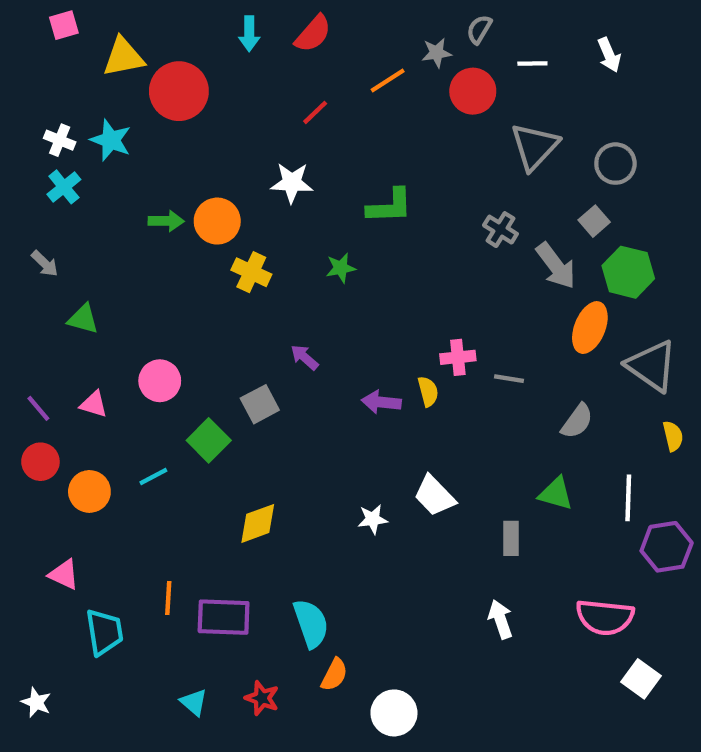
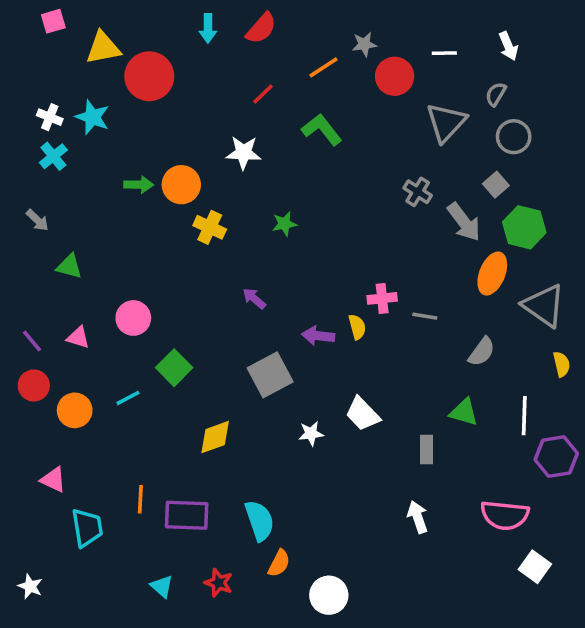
gray semicircle: (479, 29) -> (496, 94), moved
green L-shape: (390, 206) -> (322, 130), moved, turned -126
gray square: (260, 404) -> (270, 375), moved, size x1.4

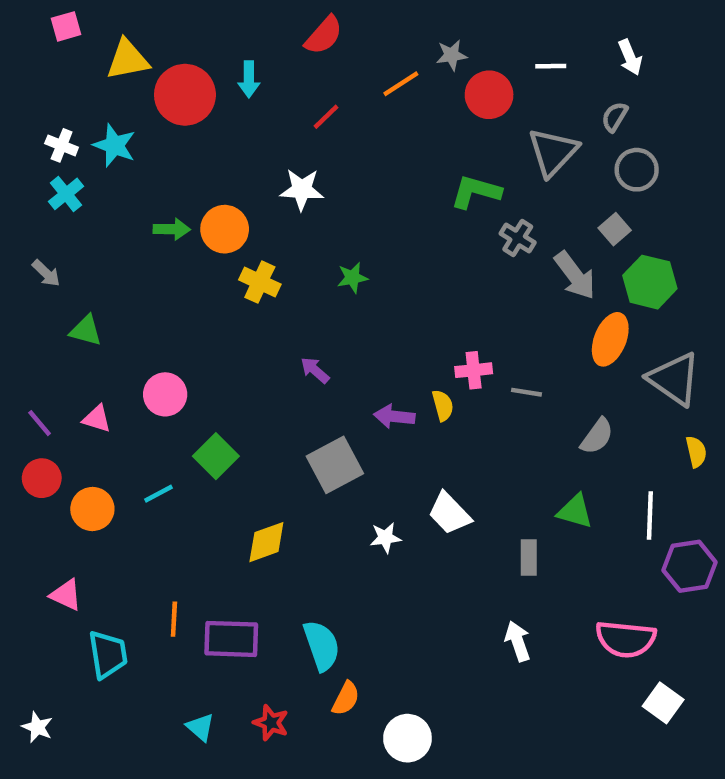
cyan arrow: (208, 28) -> (249, 79), moved
green L-shape: (322, 130) -> (476, 192), moved, turned -36

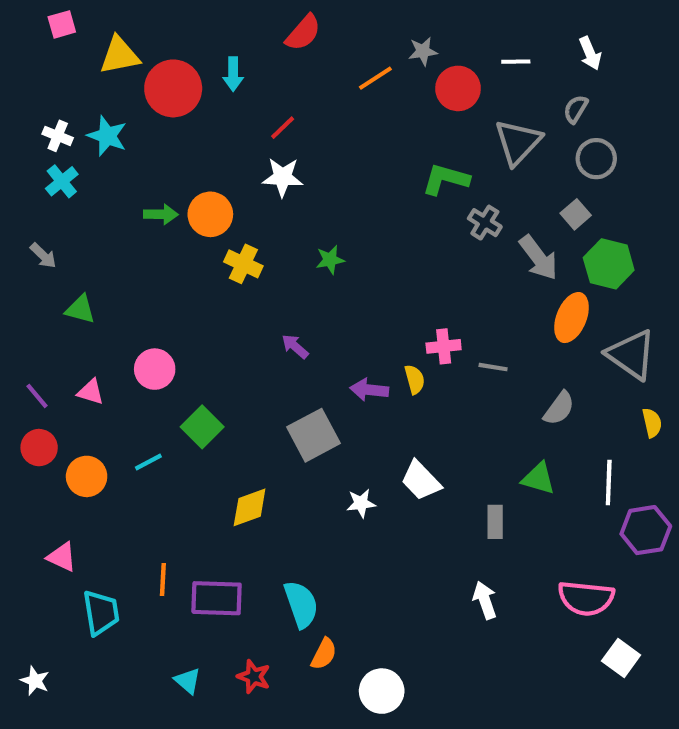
red line: (326, 117) -> (283, 128), moved

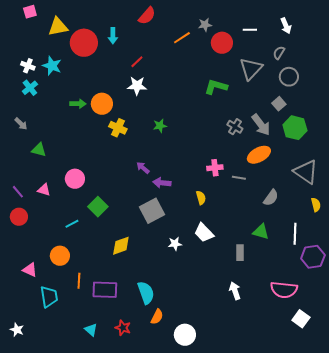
gray cross: (485, 223) -> (235, 127), moved
orange ellipse: (572, 318) -> (259, 155), moved, turned 40
yellow semicircle: (415, 379) -> (201, 198), moved
purple arrow: (369, 390) -> (162, 183), moved
orange circle: (87, 476) -> (60, 256), moved

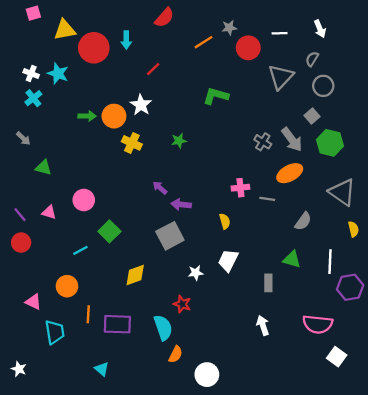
white star: (137, 86) -> (141, 105), moved, turned 30
green L-shape: (216, 87) -> (216, 96), moved
white trapezoid: (204, 233) -> (228, 260), turned 70
red star: (123, 328) -> (182, 304), moved

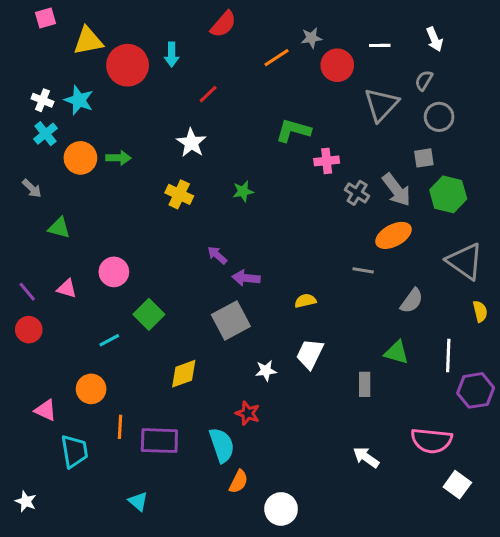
orange circle: (114, 116) -> (80, 158), moved
gray square: (312, 116) -> (424, 158), turned 32
pink cross: (240, 188) -> (327, 161), moved
yellow semicircle: (225, 221) -> (305, 301), turned -88
white arrow: (263, 325) -> (366, 457), moved, turned -36

